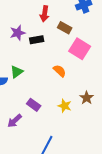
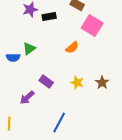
orange semicircle: (60, 71) -> (72, 48), turned 96
brown star: (87, 98) -> (102, 82), moved

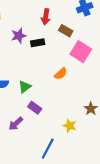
green triangle: (29, 48) -> (25, 87), moved
yellow star: (77, 82) -> (70, 126), moved

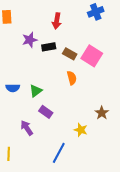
brown rectangle: (66, 31) -> (70, 54), moved
orange semicircle: (61, 74) -> (72, 78), turned -64
purple arrow: (16, 124) -> (27, 128), turned 98

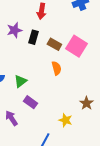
black rectangle: (49, 47) -> (33, 37), turned -64

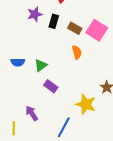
purple arrow: (11, 118) -> (32, 113), moved
yellow star: (65, 120) -> (86, 104), size x1.5

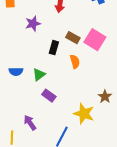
black rectangle: (54, 21) -> (54, 48), moved

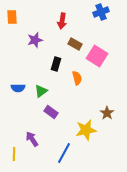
brown rectangle: (73, 38) -> (75, 44), moved
yellow star: (84, 114) -> (86, 130), turned -30

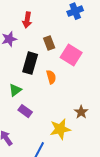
red arrow: (62, 21) -> (27, 20), moved
brown rectangle: (75, 44) -> (49, 43), turned 40
black rectangle: (56, 64) -> (30, 63), size x1.5

